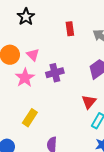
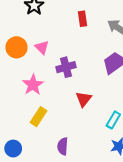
pink star: (25, 78) -> (33, 85), moved
red triangle: (89, 102) -> (84, 99), moved

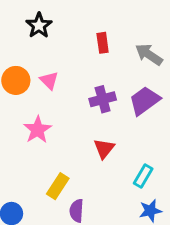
purple cross: (66, 67) -> (103, 99), moved
yellow rectangle: (38, 117) -> (58, 186), moved

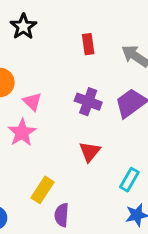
pink triangle: (49, 80) -> (32, 102), moved
purple cross: (103, 99) -> (88, 102), turned 35

